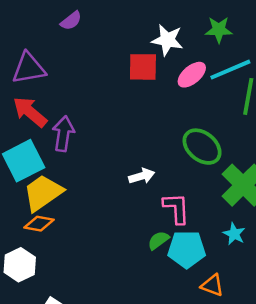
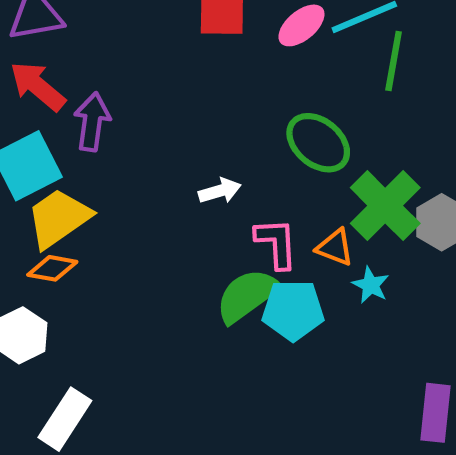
green semicircle: (158, 240) -> (247, 296), size x1.8
orange triangle: (212, 285) -> (335, 247), moved

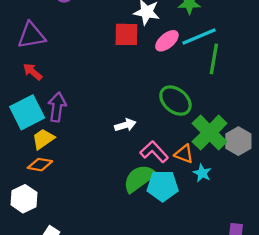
red arrow: (38, 86) -> (32, 72), size x0.7
purple arrow: (92, 122) -> (57, 107), moved
yellow trapezoid: (59, 218) -> (43, 139), size x0.7
pink L-shape: (276, 243) -> (154, 152), turned -40

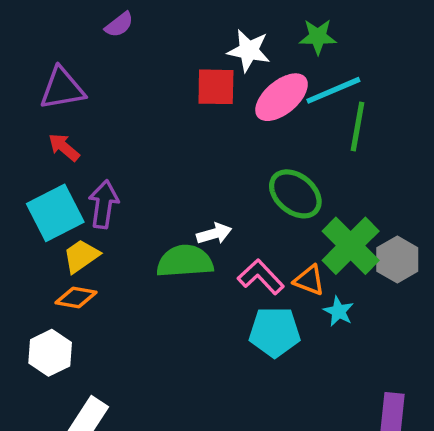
pink ellipse: (167, 41) -> (282, 97), size x1.4
green semicircle: (139, 178) -> (185, 261), moved, turned 32

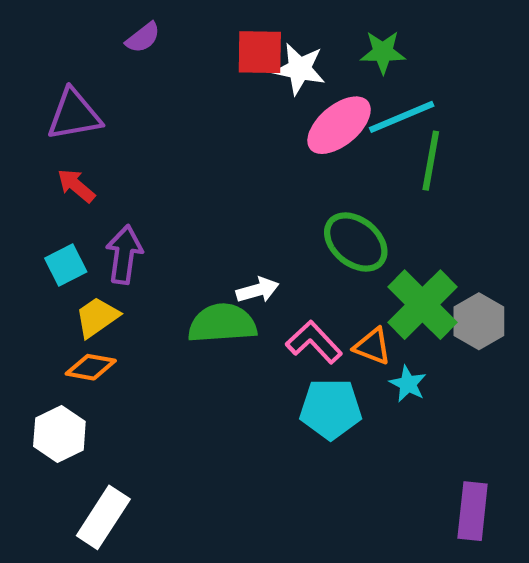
red square: (216, 87) -> (260, 52), moved
cyan square: (55, 213) -> (66, 265), size x0.6

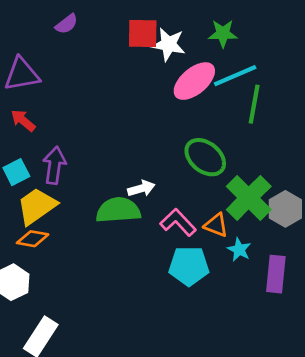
yellow trapezoid: (97, 317) -> (37, 206), size x1.4
purple rectangle: (473, 511) -> (276, 274), moved

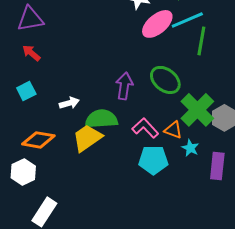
purple arrow: (54, 165) -> (124, 86), moved
white arrow: (141, 188) -> (69, 103), moved
yellow trapezoid: (37, 206) -> (87, 138), moved
orange diamond: (33, 239) -> (38, 140), size x1.4

